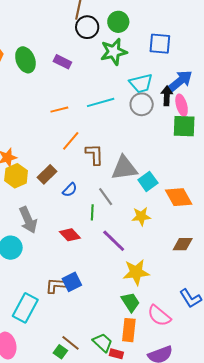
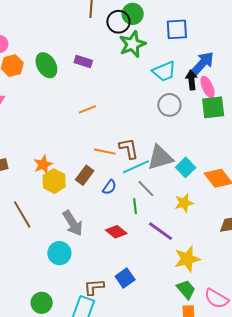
black circle: (87, 27) -> (118, 22), moved
cyan line: (101, 102) -> (136, 167), moved
gray circle: (142, 104) -> (169, 105), moved
orange line: (71, 141) -> (105, 152), moved, turned 70
brown L-shape: (56, 286) -> (94, 287), moved

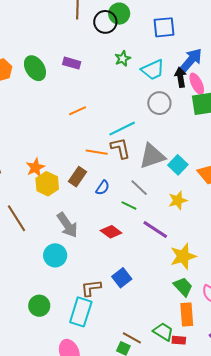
green star: (132, 44) -> (123, 59), moved, size x0.6
cyan line: (136, 167) -> (122, 129), moved
green line: (135, 206) -> (129, 206), turned -56

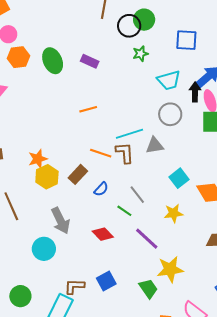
green star: (123, 59) -> (140, 54), moved
gray triangle: (152, 156) -> (155, 145), moved, size x0.7
green trapezoid: (183, 287) -> (148, 289), moved

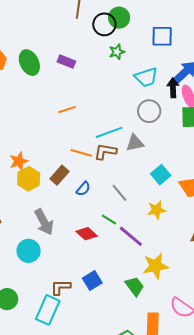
brown L-shape: (125, 153) -> (105, 152), turned -75
green line: (124, 211) -> (109, 219), moved

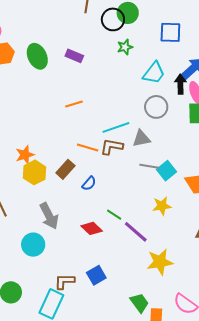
cyan trapezoid: (146, 77) -> (154, 73), turned -35
gray line: (120, 193) -> (149, 166), moved, turned -42
green trapezoid: (135, 286) -> (139, 303), moved

